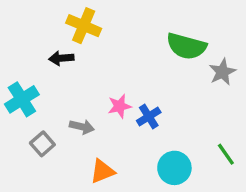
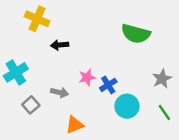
yellow cross: (84, 26) -> (37, 19), moved
black arrow: (61, 58) -> (60, 45), moved
gray star: (222, 72) -> (162, 79), moved
cyan circle: (174, 168) -> (127, 106), moved

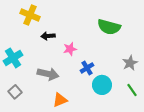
pink star: (87, 77) -> (70, 49), moved
gray arrow: (60, 92) -> (48, 74), size x1.5
gray square: (31, 105) -> (15, 92), moved

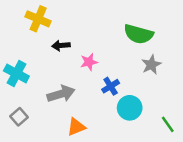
cyan cross: (13, 58) -> (16, 73), turned -30
gray star: (130, 63) -> (151, 65), moved
gray arrow: (48, 74) -> (61, 94), turned -30
green line: (132, 90) -> (168, 124), moved

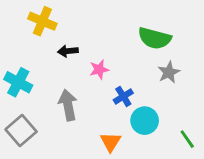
gray arrow: (61, 94) -> (68, 105), turned -84
gray square: (19, 117) -> (21, 131), size x1.5
orange triangle: (76, 127) -> (111, 142), moved, turned -36

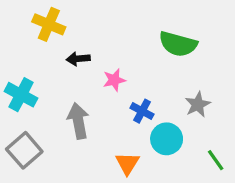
gray star: (169, 72) -> (198, 105), moved
blue cross: (123, 96) -> (142, 111), turned -30

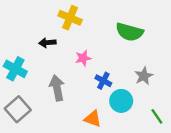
yellow cross: (49, 24) -> (70, 18), moved
black arrow: (78, 59) -> (47, 43), moved
orange triangle: (127, 163) -> (93, 119), turned -42

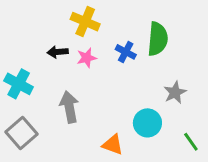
green semicircle: (129, 32) -> (158, 39), turned -100
pink star: (83, 58) -> (87, 58), moved
blue cross: (103, 81) -> (126, 52), moved

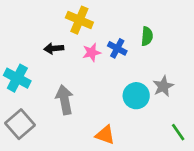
green semicircle: (158, 39) -> (147, 36), size x0.6
pink star: (87, 58) -> (92, 52), moved
cyan circle: (147, 123) -> (136, 96), moved

